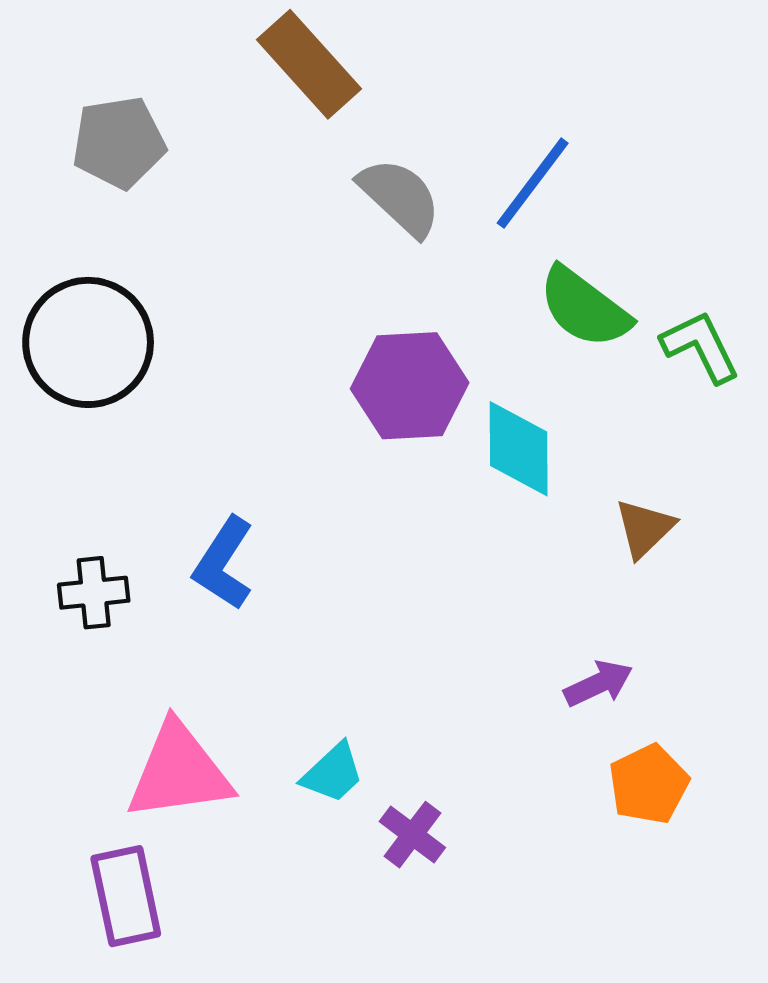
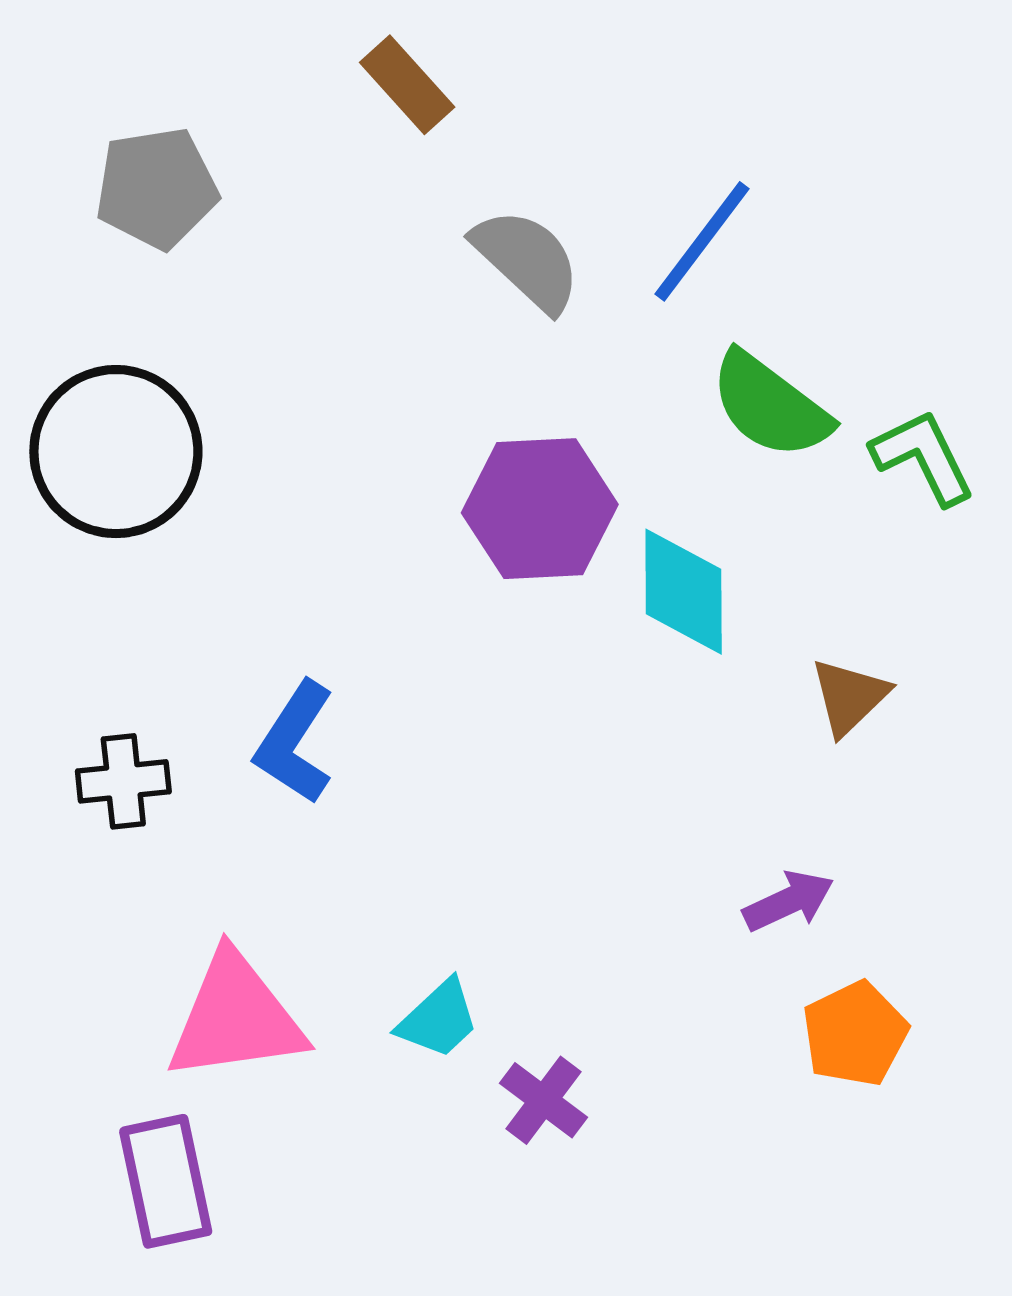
brown rectangle: (309, 64) -> (407, 85), size x0.7

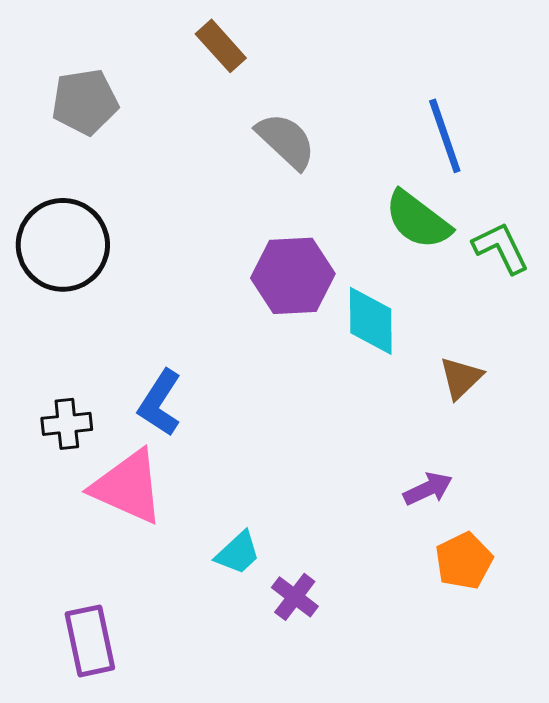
blue line: (702, 241) -> (445, 136), moved, turned -56
pink triangle: (236, 1017) -> (128, 487), moved, turned 32

